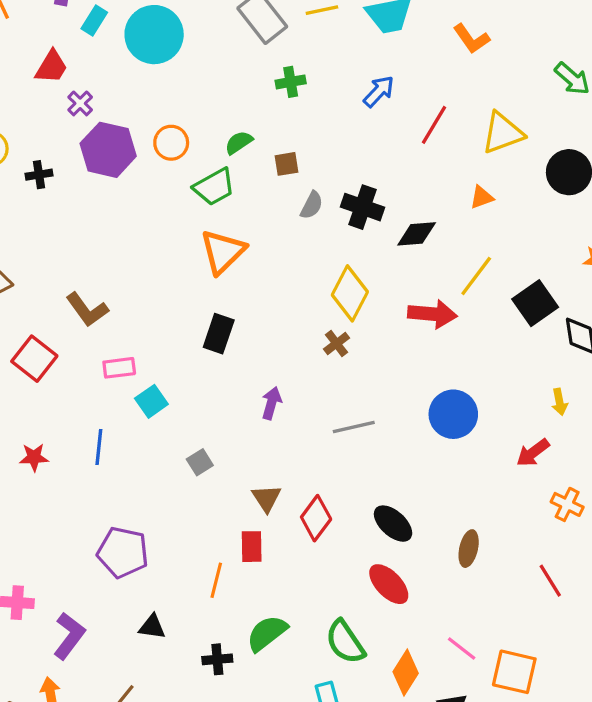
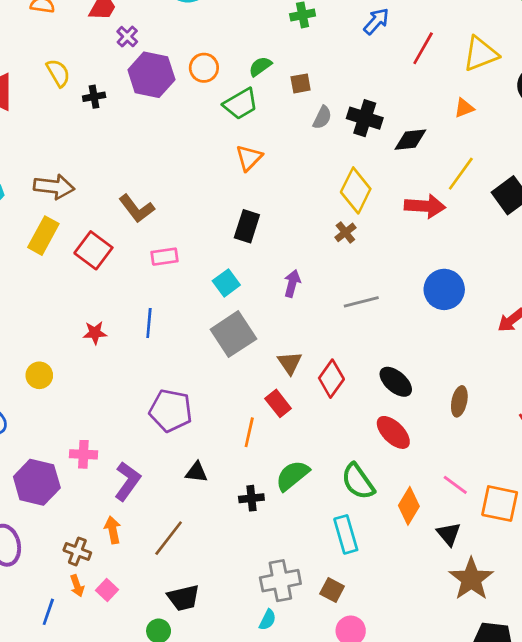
orange triangle: (223, 252) -> (249, 158), size x0.7
cyan square: (151, 401) -> (226, 283), moved
gray square: (200, 462) -> (233, 334), size x2.0
red rectangle: (252, 547) -> (278, 403), turned -36

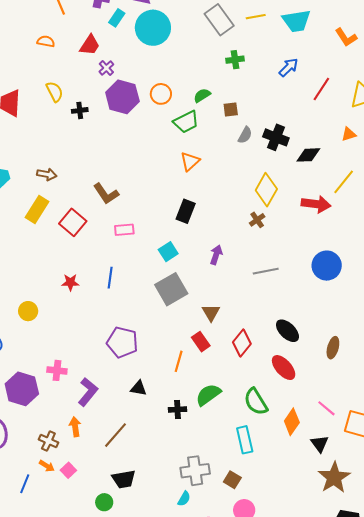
brown arrow: (54, 187) -> (47, 174), size x0.7
red diamond: (331, 379) -> (242, 343), moved
orange arrow: (77, 586) -> (47, 466), turned -42

